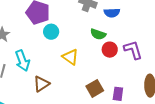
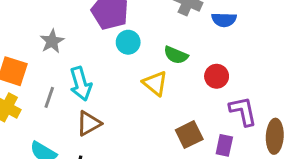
green semicircle: (98, 34) -> (176, 55), moved
purple L-shape: (133, 50) -> (243, 111), moved
brown triangle: (41, 84) -> (89, 123), moved

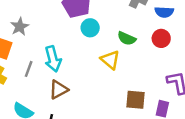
gray star: (52, 41) -> (20, 27), moved
red circle: (217, 76) -> (161, 38), moved
brown square: (189, 135) -> (136, 100), turned 30

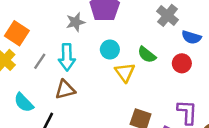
gray star: (20, 27) -> (76, 22), moved
cyan circle: (90, 28) -> (110, 50), moved

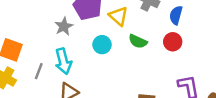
blue semicircle: (191, 37) -> (176, 15), turned 102
yellow triangle: (125, 72) -> (118, 16), moved

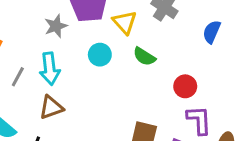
blue semicircle: (176, 15) -> (212, 32), moved
red circle: (173, 42) -> (185, 86), moved

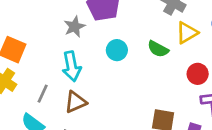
yellow triangle: (125, 22) -> (187, 33), moved, turned 45
gray line: (18, 77) -> (43, 94), moved

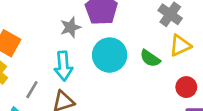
cyan circle: (117, 50) -> (110, 55), size x1.6

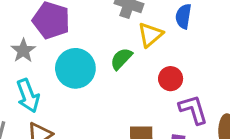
green semicircle: (150, 58) -> (121, 59), turned 115

